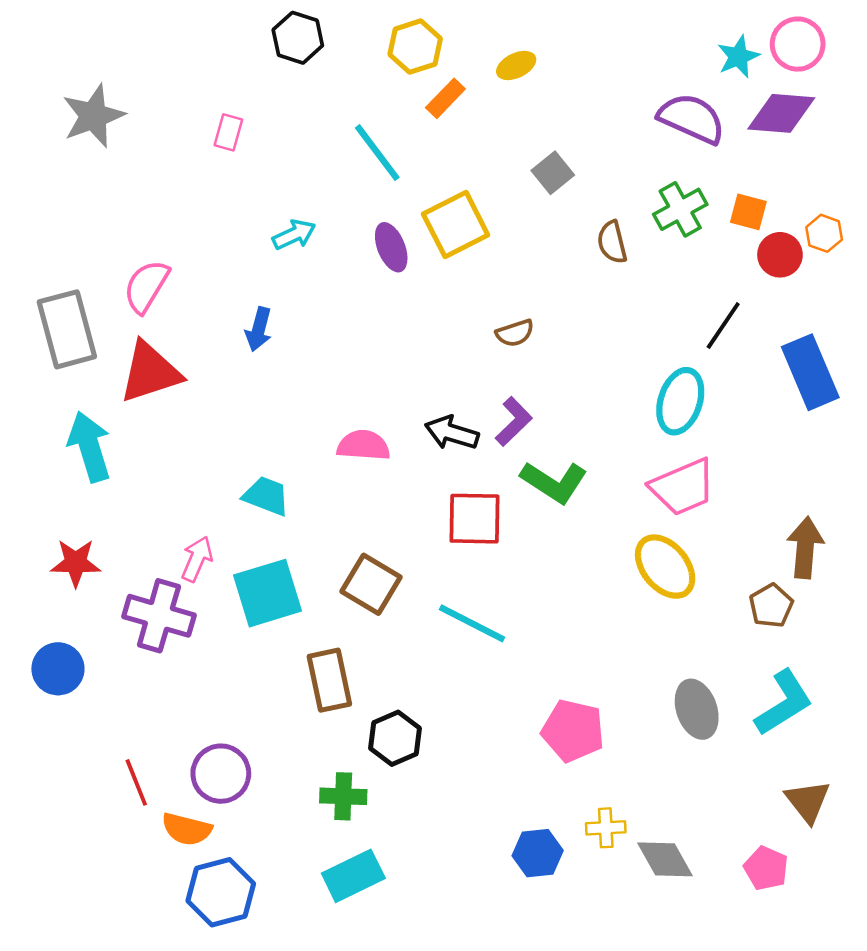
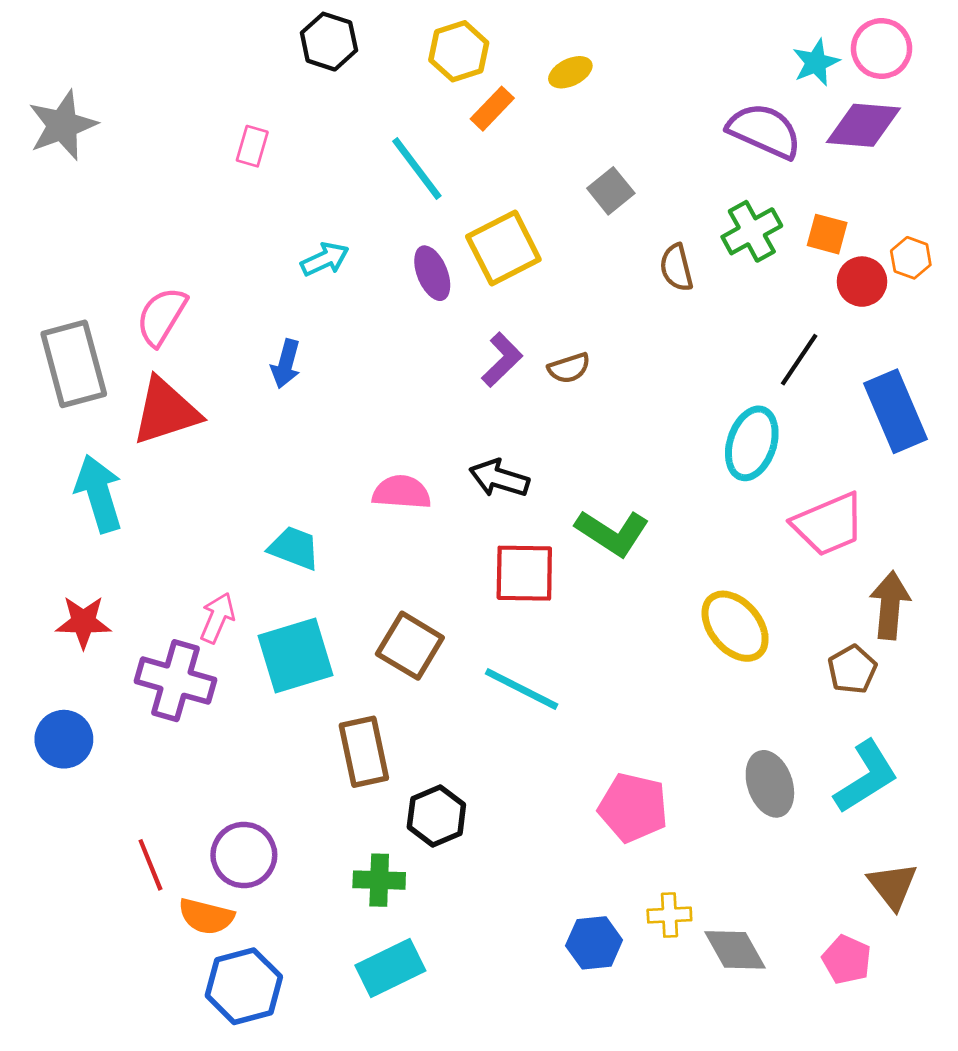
gray star: (93, 116) -> (62, 125), moved
purple L-shape: (514, 421) -> (502, 360), moved
pink trapezoid: (683, 487) -> (829, 524), moved

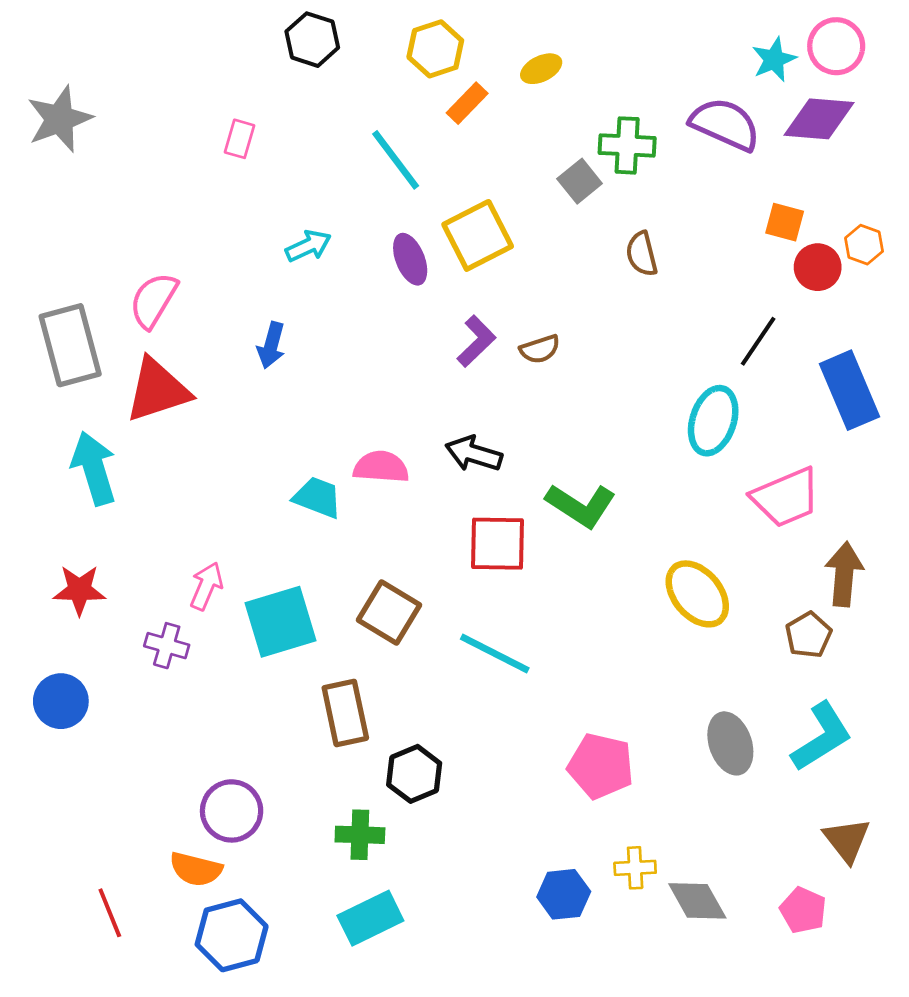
green cross: (752, 231) -> (627, 145), moved, turned 32
cyan trapezoid: (294, 548) -> (318, 497), moved
purple cross: (176, 681) -> (167, 646), size x0.6
red line: (150, 865) -> (110, 913), moved

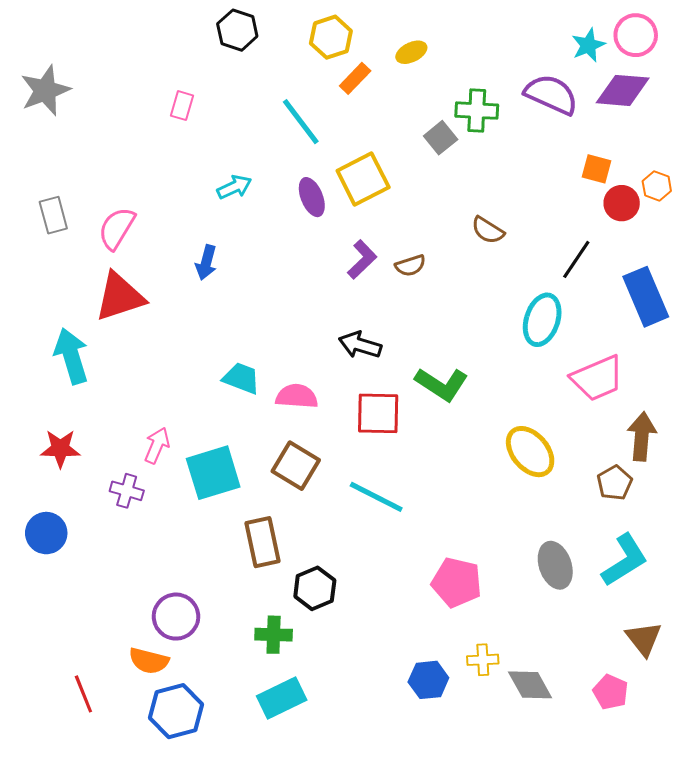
brown semicircle: (642, 254) -> (488, 230), moved, turned -44
gray rectangle: (70, 345) -> (53, 215), moved, size x0.6
pink semicircle: (381, 467) -> (297, 396), moved

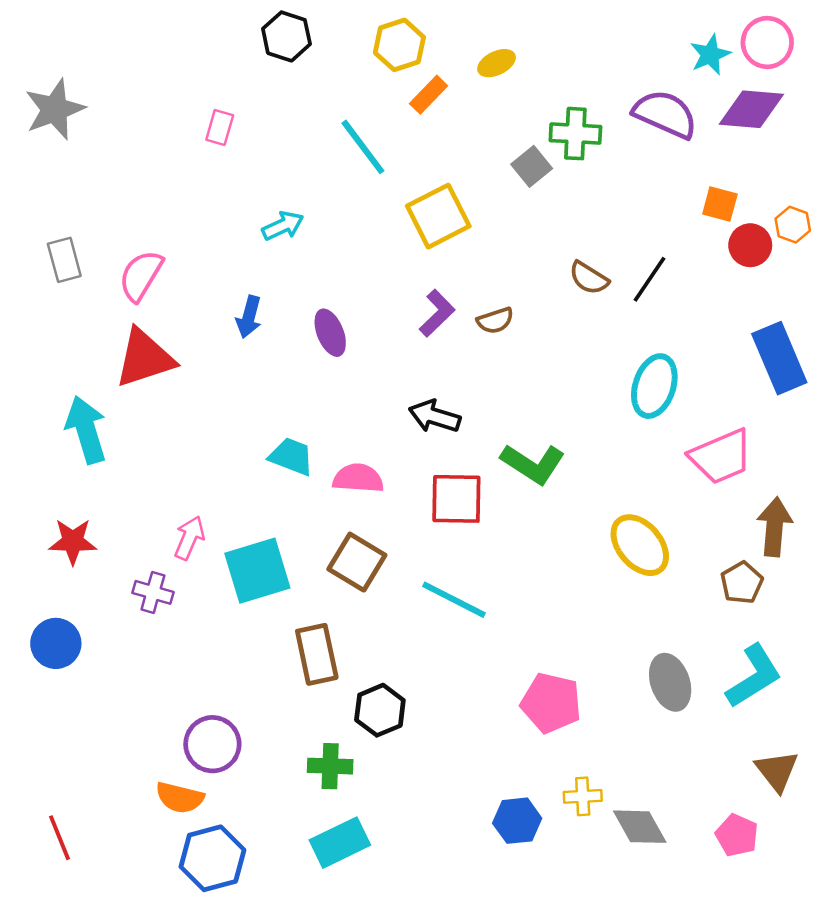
purple ellipse: (312, 197) -> (330, 333), moved
black line: (576, 259) -> (649, 279), moved
red line: (83, 694) -> (59, 838), moved

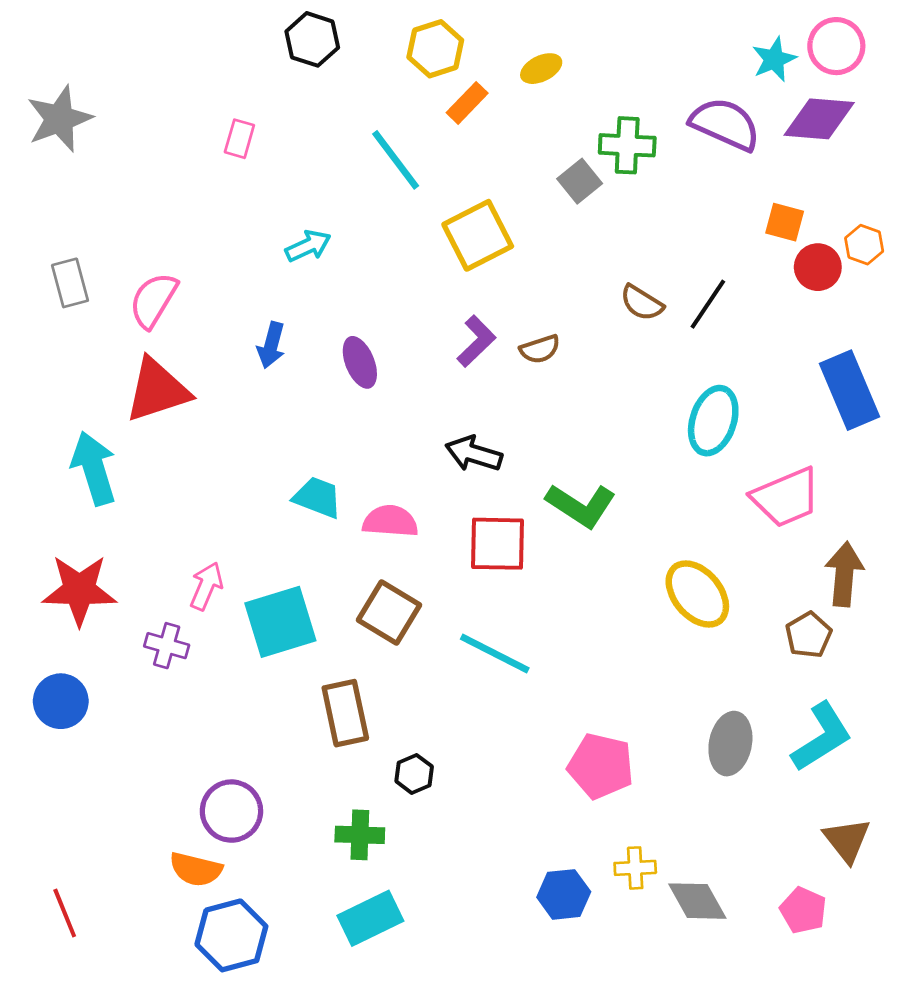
red star: (73, 541) -> (79, 590), size x1.4
gray ellipse: (670, 682) -> (730, 744), turned 30
black hexagon: (380, 710) -> (414, 774), size x0.7

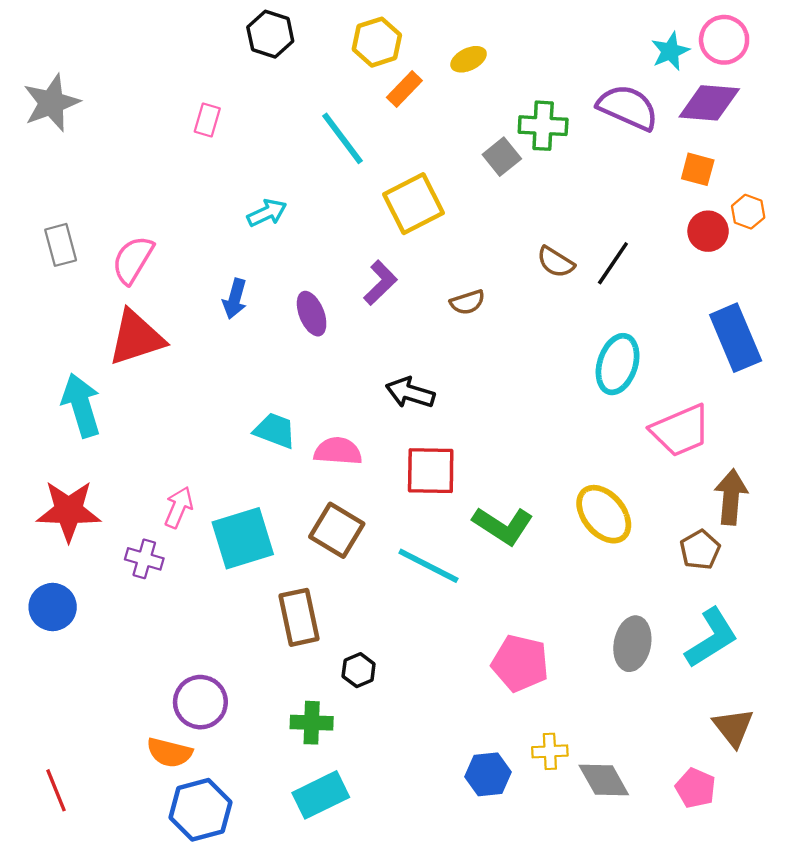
orange square: (785, 222) -> (698, 169), moved
purple L-shape: (476, 341) -> (380, 283), moved
green L-shape: (581, 505) -> (503, 526), moved

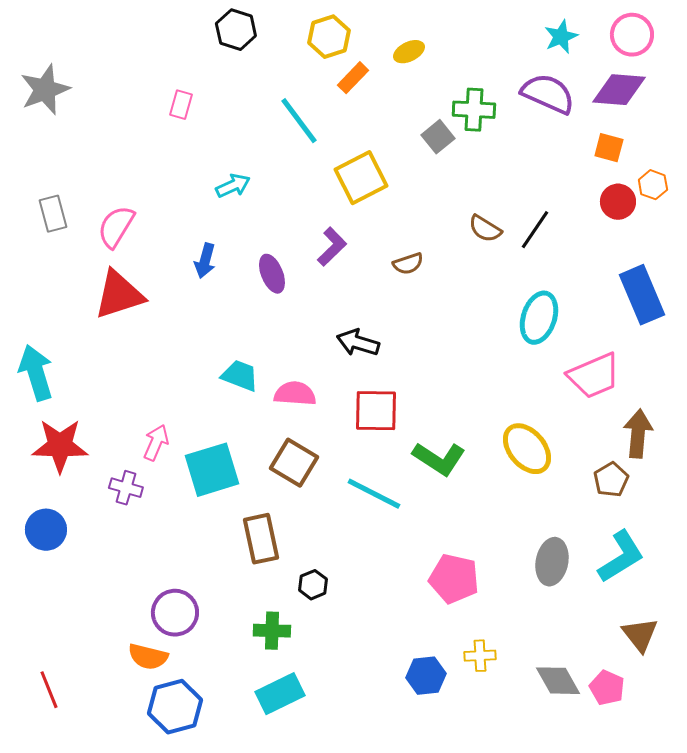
cyan star: (670, 51) -> (561, 37), moved
cyan arrow: (81, 405) -> (36, 373), moved
gray diamond: (604, 780) -> (558, 681), moved

